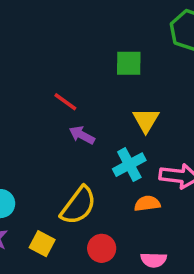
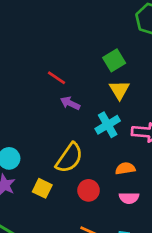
green square: (129, 63) -> (114, 60), moved, turned -30
orange semicircle: (147, 203) -> (125, 168), moved

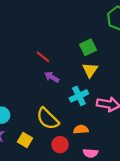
yellow semicircle: (69, 158) -> (48, 119), turned 95
orange semicircle: (125, 168) -> (81, 129), moved

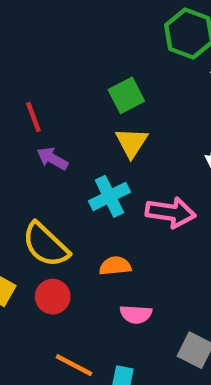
red line: (43, 57) -> (33, 117), turned 32
red circle: (60, 145) -> (53, 297), moved

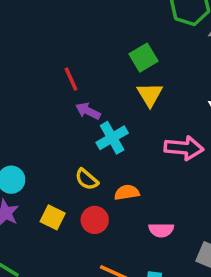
cyan cross: (110, 196) -> (112, 138), moved
yellow semicircle: (46, 245) -> (87, 179), size x0.6
orange semicircle: (115, 266) -> (127, 192), moved

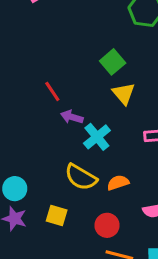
yellow semicircle: (87, 179) -> (81, 177), size x1.5
red circle: (95, 220) -> (107, 225), moved

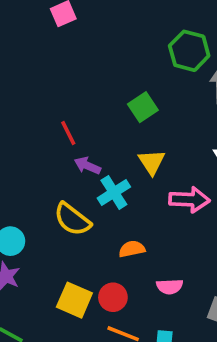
yellow triangle: (124, 93) -> (152, 162), moved
yellow semicircle: (81, 177) -> (72, 219), moved
yellow square: (57, 215) -> (74, 300), moved, size x1.4

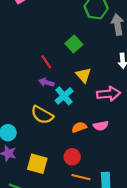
red line: (68, 133) -> (46, 62), moved
pink semicircle: (170, 287) -> (101, 126), moved
yellow square: (74, 300) -> (37, 164), moved

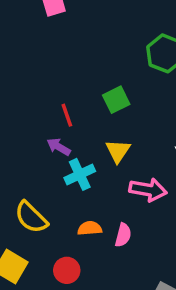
yellow semicircle: (42, 115) -> (31, 217), moved
pink semicircle: (101, 126) -> (123, 235), turned -80

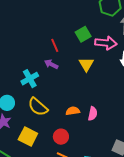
cyan cross: (80, 174) -> (30, 79), moved
pink arrow: (148, 190) -> (106, 43), moved

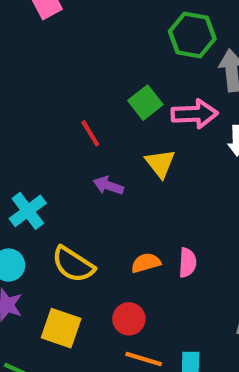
purple arrow: (51, 64) -> (108, 186), moved
cyan cross: (30, 79) -> (28, 211), moved

